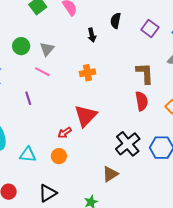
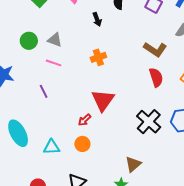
gray triangle: (47, 49) -> (55, 40), turned -42
brown L-shape: (145, 73) -> (155, 49), turned 135
brown triangle: (110, 174) -> (133, 164), moved

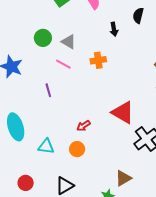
orange cross: (98, 57) -> (98, 60), moved
red triangle: (103, 100) -> (123, 112), moved, turned -45

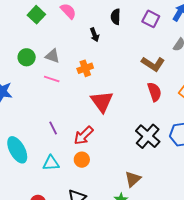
purple line: (48, 90) -> (53, 128), moved
red triangle: (123, 112) -> (102, 102), moved, turned 35
red arrow: (84, 126) -> (84, 135), size x1.5

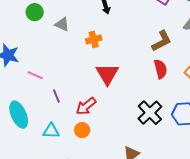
green circle: (27, 57) -> (35, 12), moved
brown L-shape: (153, 64) -> (162, 41), turned -65
pink line: (52, 79) -> (35, 75), moved

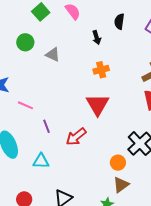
orange cross: (94, 39) -> (101, 70), moved
orange circle: (82, 130) -> (118, 163), moved

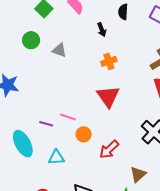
pink line: (25, 105) -> (68, 117), moved
purple line: (47, 126) -> (46, 124), moved, turned -48
red arrow: (76, 137) -> (109, 149), moved
orange circle: (118, 163) -> (84, 134), moved

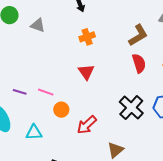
red triangle: (108, 96) -> (86, 72), size x0.7
purple line: (46, 124) -> (20, 92), moved

